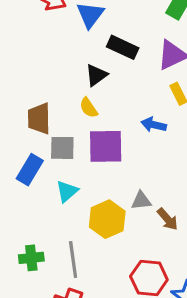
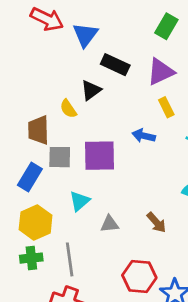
yellow semicircle: (89, 108) -> (68, 109), moved
cyan triangle: (67, 191) -> (80, 201), moved
gray triangle: (141, 201) -> (109, 224), moved
yellow hexagon: (107, 219) -> (36, 222), moved

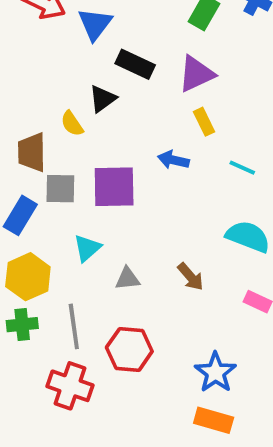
red hexagon: (139, 276) -> (129, 349), moved

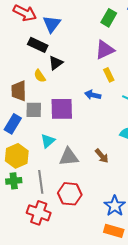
black rectangle: (135, 64) -> (38, 45), moved
gray triangle: (127, 279) -> (69, 157), size x1.5

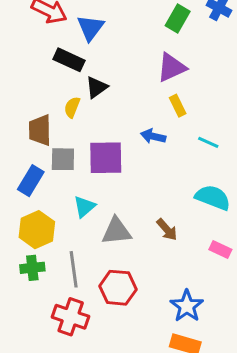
yellow semicircle: (40, 76) -> (72, 107), turned 56

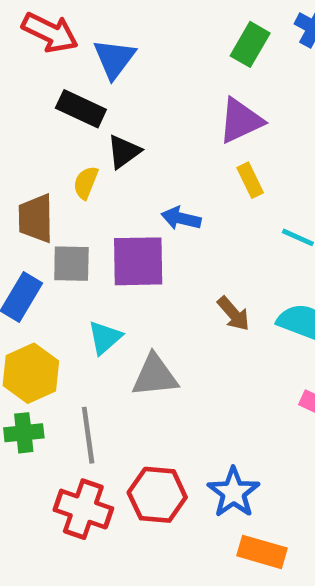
blue arrow: (153, 136) -> (181, 218), moved
brown arrow: (167, 230) -> (233, 314), moved
red hexagon: (118, 288) -> (157, 495), moved
blue star: (187, 306) -> (233, 492), moved

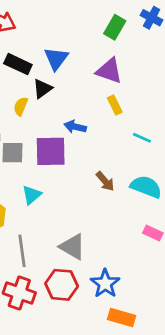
blue triangle: (114, 59) -> (56, 59), moved
purple triangle: (241, 121) -> (109, 71), turned 44
gray triangle: (155, 376) -> (72, 247), moved, turned 36

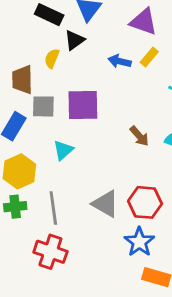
yellow rectangle: (115, 105) -> (149, 57), turned 66
blue arrow: (75, 127) -> (120, 61), moved
red hexagon: (62, 285) -> (145, 202), moved

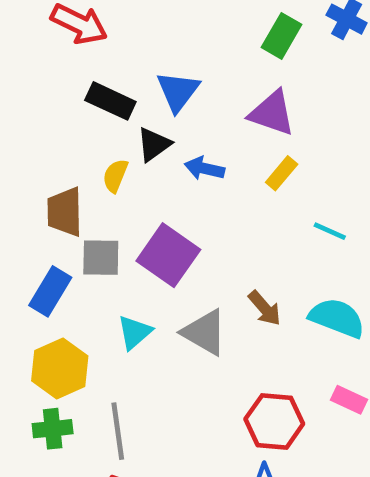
blue arrow: (120, 61) -> (204, 168), moved
purple square: (83, 105) -> (168, 255), turned 36
gray triangle: (105, 204) -> (204, 332), moved

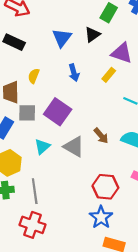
black rectangle: (110, 101) -> (14, 42), moved
purple triangle: (272, 113) -> (122, 53), moved
black triangle: (154, 144) -> (92, 35), moved
blue arrow: (204, 168) -> (74, 73), turned -119

